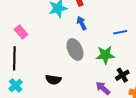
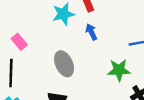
gray ellipse: (75, 49) -> (64, 64), moved

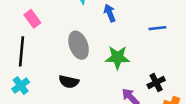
green star: (119, 70) -> (117, 58), moved

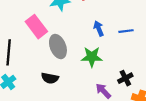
blue arrow: (110, 13) -> (99, 28), moved
pink rectangle: (32, 19) -> (36, 27), moved, size x1.5

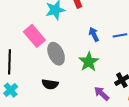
green star: (92, 57) -> (89, 62), turned -30

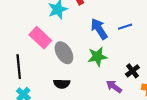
blue arrow: (94, 34) -> (99, 29), size x1.5
green star: (89, 62) -> (97, 57), turned 30

